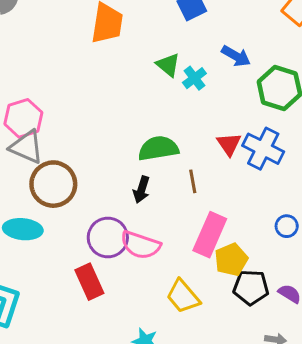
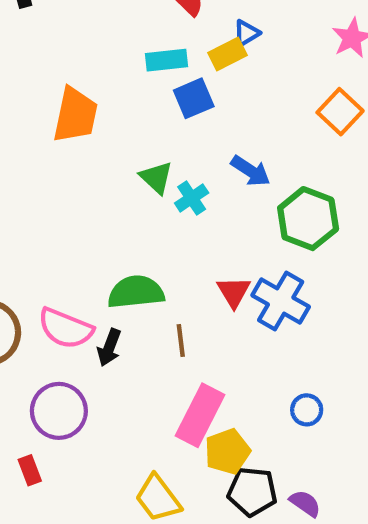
pink semicircle: (140, 245) -> (65, 328), moved
red rectangle: (89, 282) -> (30, 470), size x0.6

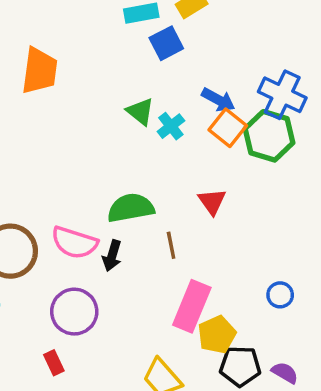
orange square: (340, 112) -> (228, 128), moved
orange trapezoid: (75, 115) -> (40, 71), moved
blue cross: (281, 301) -> (282, 95), moved

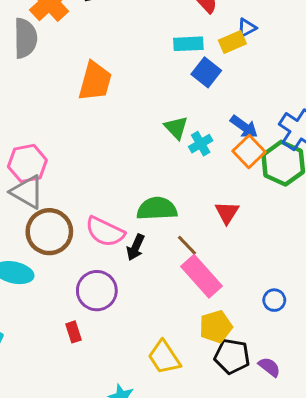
blue square: (166, 43) -> (206, 72), turned -32
brown line: (171, 245) -> (187, 245), turned -40
pink rectangle: (192, 306) -> (201, 276), moved, turned -72

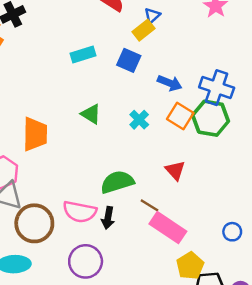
cyan rectangle: (188, 44) -> (83, 54), moved
orange trapezoid: (95, 81) -> (35, 134), moved
blue arrow: (244, 127) -> (170, 83), moved
green triangle: (176, 128) -> (91, 114), moved

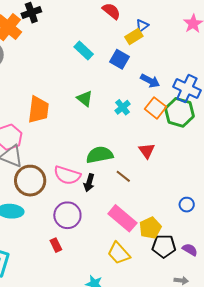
cyan rectangle: (83, 54) -> (84, 51), turned 54
pink rectangle: (168, 228) -> (122, 218), moved

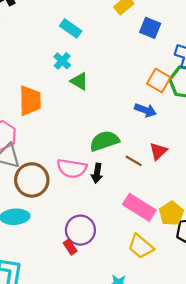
blue square: (119, 59) -> (150, 28), moved
blue arrow: (150, 81) -> (145, 110), moved
cyan cross: (123, 107) -> (62, 61), moved
red triangle: (147, 151) -> (158, 151), moved, turned 30
purple circle: (67, 215) -> (80, 230), moved

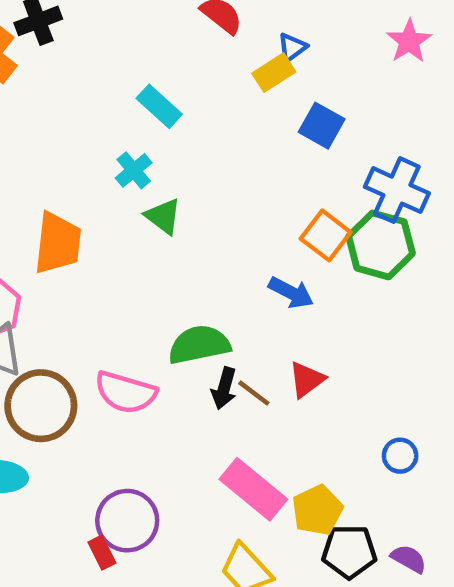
black arrow: (97, 173) -> (224, 388), moved

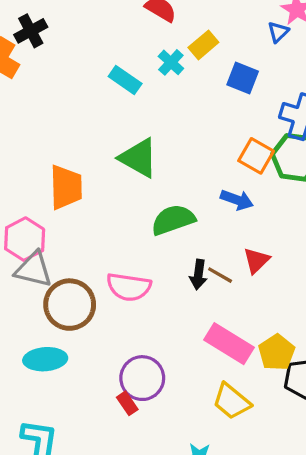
blue triangle: (292, 48) -> (278, 32), moved
cyan cross: (134, 170) -> (171, 62), moved
green triangle: (163, 216) -> (139, 158), size x1.5
green semicircle: (199, 345) -> (173, 220), moved

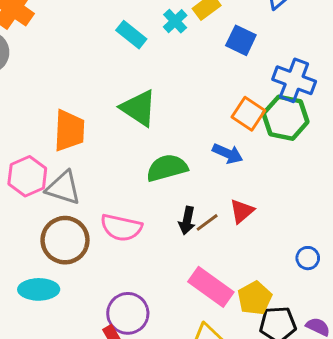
gray triangle: (34, 269) -> (63, 188), moved
brown line: (220, 275) -> (207, 222), turned -70

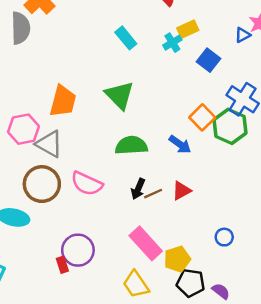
cyan cross: (175, 21) -> (172, 43), moved

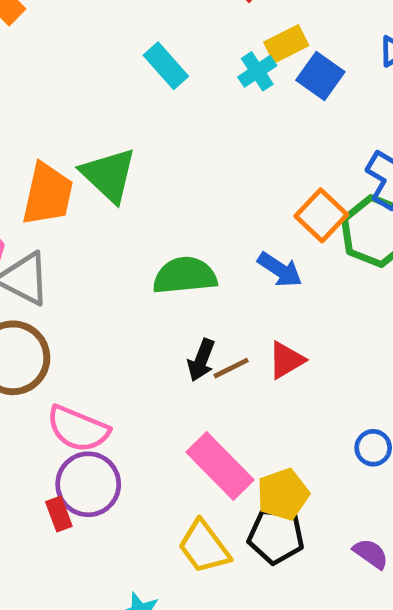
blue square: (209, 60) -> (320, 76), moved
green triangle: (120, 95) -> (109, 175), moved
pink semicircle: (87, 184) -> (78, 429), moved
black pentagon: (191, 283) -> (276, 536), moved

